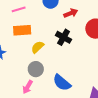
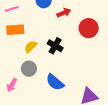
black cross: (64, 37) -> (55, 46), moved
pink arrow: (28, 87) -> (12, 85), moved

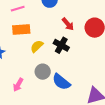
red arrow: (64, 13) -> (68, 24), moved, turned 72
gray circle: (29, 69) -> (43, 72), moved

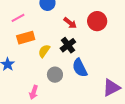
black cross: (61, 45) -> (68, 45), turned 35
blue semicircle: (61, 82) -> (80, 68), moved, turned 36

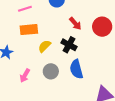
black cross: (68, 45) -> (69, 45), turned -35
pink arrow: (34, 92) -> (25, 75), moved

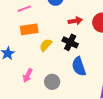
red arrow: (75, 24) -> (75, 21), turned -56
gray circle: (51, 71) -> (52, 82), moved

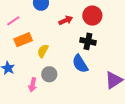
black cross: (70, 42) -> (88, 41), moved
gray circle: (52, 82) -> (49, 74), moved

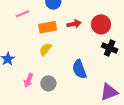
orange rectangle: (23, 40) -> (48, 27), moved
black cross: (88, 41) -> (110, 48), moved
gray circle: (49, 74) -> (48, 83), moved

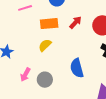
red arrow: (74, 24) -> (76, 22), turned -40

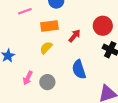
red arrow: (76, 22) -> (75, 36), moved

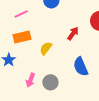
orange rectangle: (49, 26) -> (22, 37), moved

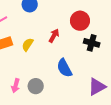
yellow semicircle: (46, 48) -> (28, 45), moved

